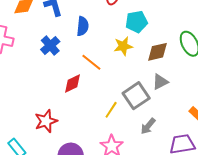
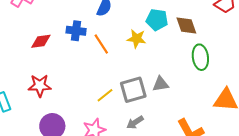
blue cross: (50, 46) -> (76, 31), moved, turned 30
brown diamond: (158, 52) -> (186, 25), moved, turned 65
red diamond: (72, 84) -> (41, 41), moved

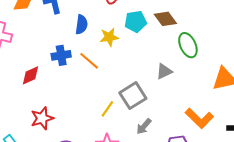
yellow star: (137, 39) -> (109, 37), moved
gray triangle: (161, 84) -> (164, 71), moved

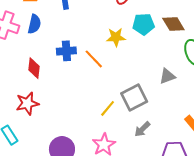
blue semicircle: (81, 25) -> (34, 24), moved
red diamond: (30, 75) -> (34, 68), turned -65
red star: (42, 118) -> (27, 103), moved

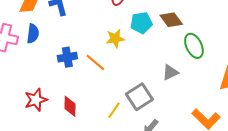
red diamond: (34, 68) -> (70, 106), moved
red star: (27, 103) -> (36, 100), moved

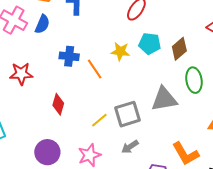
brown diamond: (171, 20) -> (179, 49), turned 70
gray triangle: (170, 72) -> (164, 99), size x1.6
red star: (36, 100) -> (21, 74), moved

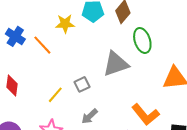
blue cross: (69, 56) -> (15, 36), turned 36
gray square: (128, 114) -> (82, 84), size x0.6

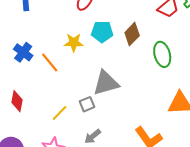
green ellipse: (142, 40) -> (162, 54), moved
gray triangle: (116, 64) -> (106, 83), moved

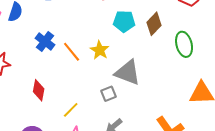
yellow star: (74, 43) -> (100, 50), moved, turned 30
gray triangle: (106, 83) -> (128, 73), turned 36
yellow line: (60, 113) -> (71, 110), moved

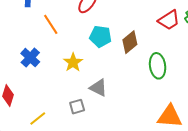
blue cross: (45, 42) -> (30, 58), moved
orange line: (72, 52) -> (51, 24), moved
gray triangle: (128, 73) -> (98, 88), size x0.7

